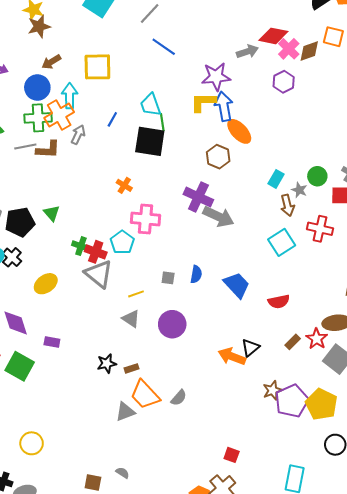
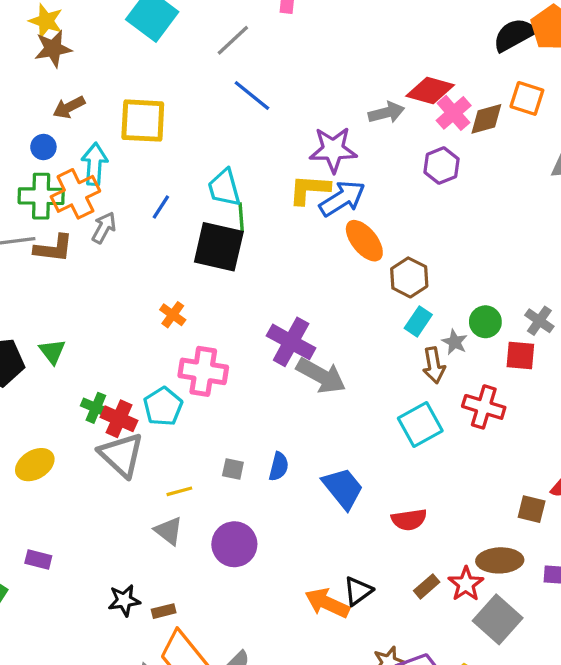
blue circle: (37, 88) -> (43, 147), size x0.6
blue arrow: (224, 106) -> (342, 199), turned 64
brown hexagon: (218, 157) -> (409, 277), moved

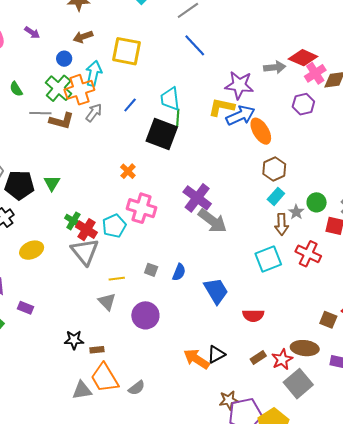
green cross: (41, 196) -> (59, 88), turned 32
orange ellipse: (364, 241) -> (261, 131), moved

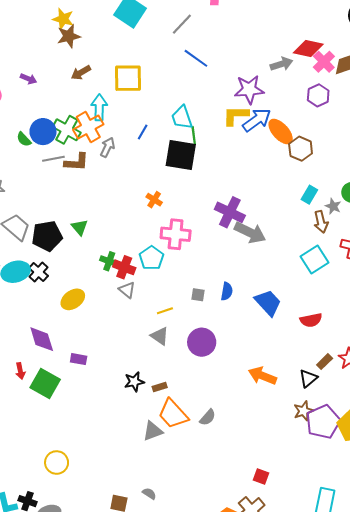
blue circle: (64, 59) -> (43, 132), moved, size x1.6
brown hexagon: (274, 169) -> (301, 149), moved
gray triangle: (85, 252) -> (127, 290), size x0.6
black triangle: (216, 354) -> (308, 378), moved

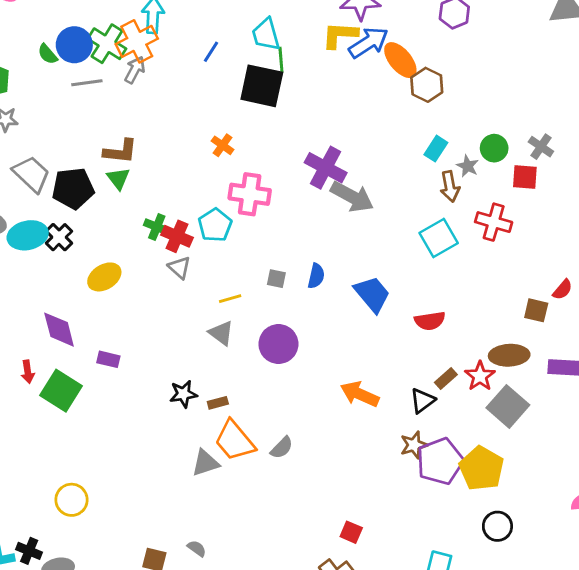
gray arrow: (107, 147) -> (135, 70), moved
brown L-shape: (76, 162) -> (120, 151), moved

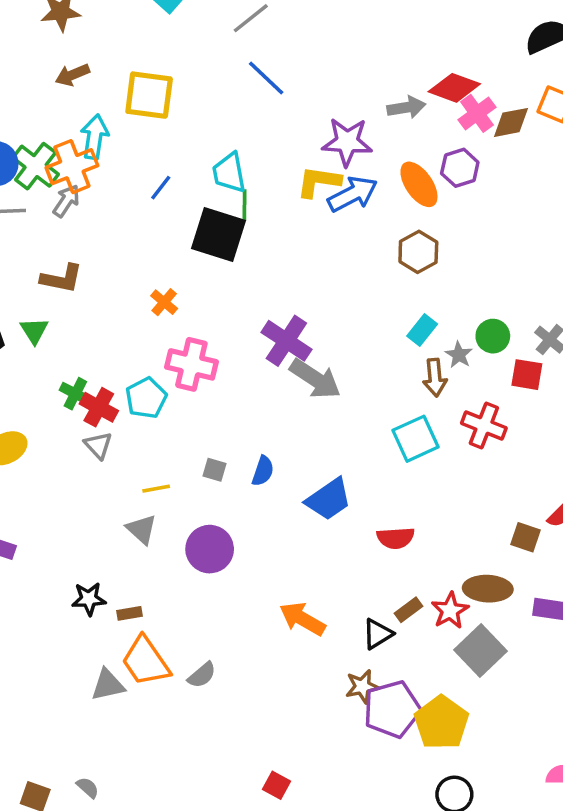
orange ellipse: (400, 60) -> (419, 184), moved
brown L-shape: (120, 151) -> (62, 279), moved
blue trapezoid: (372, 294) -> (329, 499), turned 90

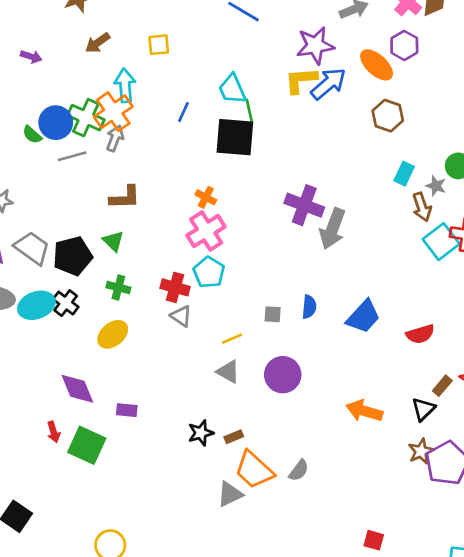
yellow square: (149, 95) -> (159, 45), size x0.6
pink cross: (191, 364) -> (206, 231), moved, turned -33
gray arrow: (315, 379) -> (332, 229), turned 90
green cross: (75, 394) -> (118, 287), moved
cyan square: (416, 439) -> (441, 242), moved

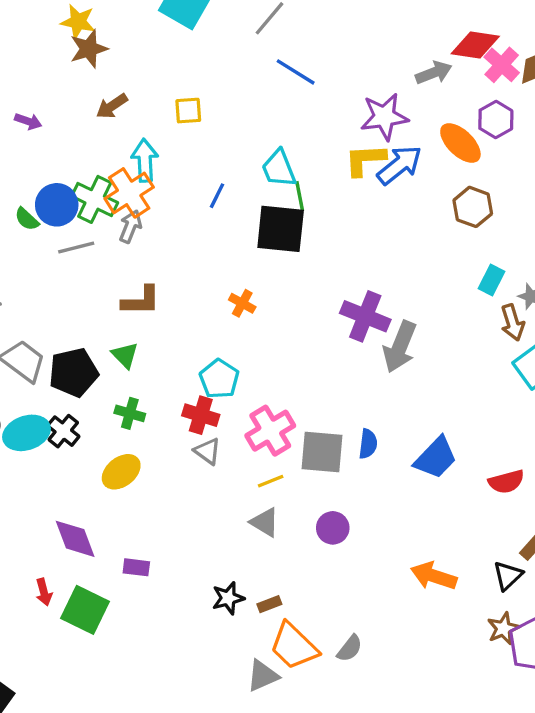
pink cross: (206, 231) -> (270, 431), moved
cyan pentagon: (209, 272) -> (219, 379), moved
gray square: (273, 314) -> (322, 452), size x2.0
purple circle: (283, 375) -> (333, 528), size x0.7

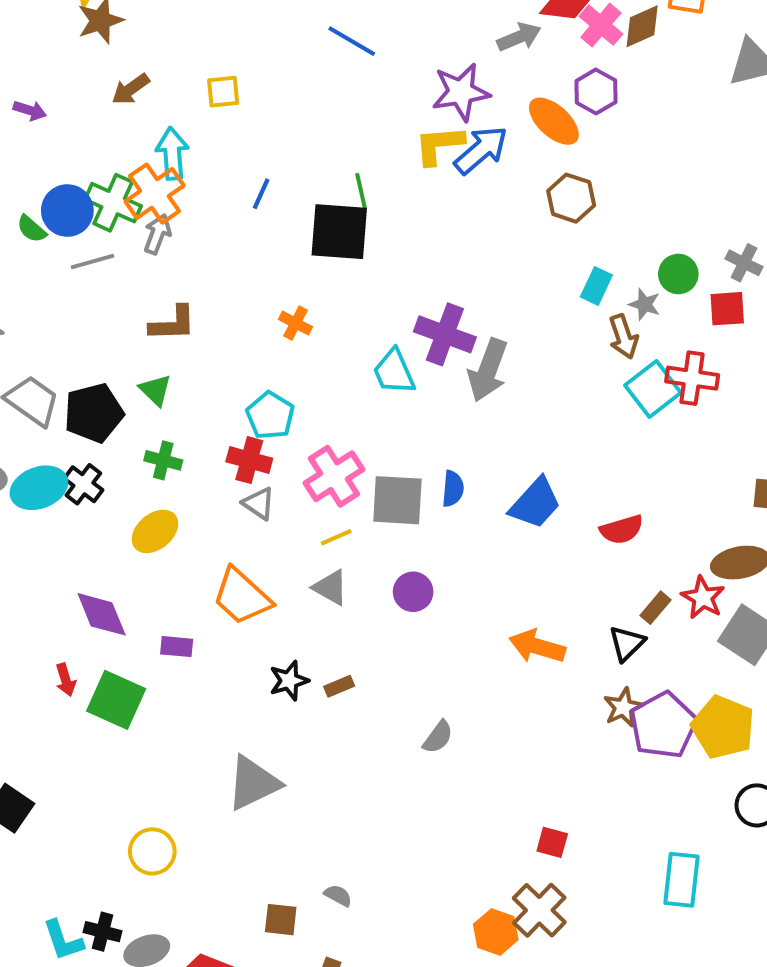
cyan trapezoid: (279, 169) -> (394, 372), moved
orange trapezoid: (294, 646) -> (242, 596), moved
gray triangle: (263, 676) -> (253, 783), moved, size x1.4

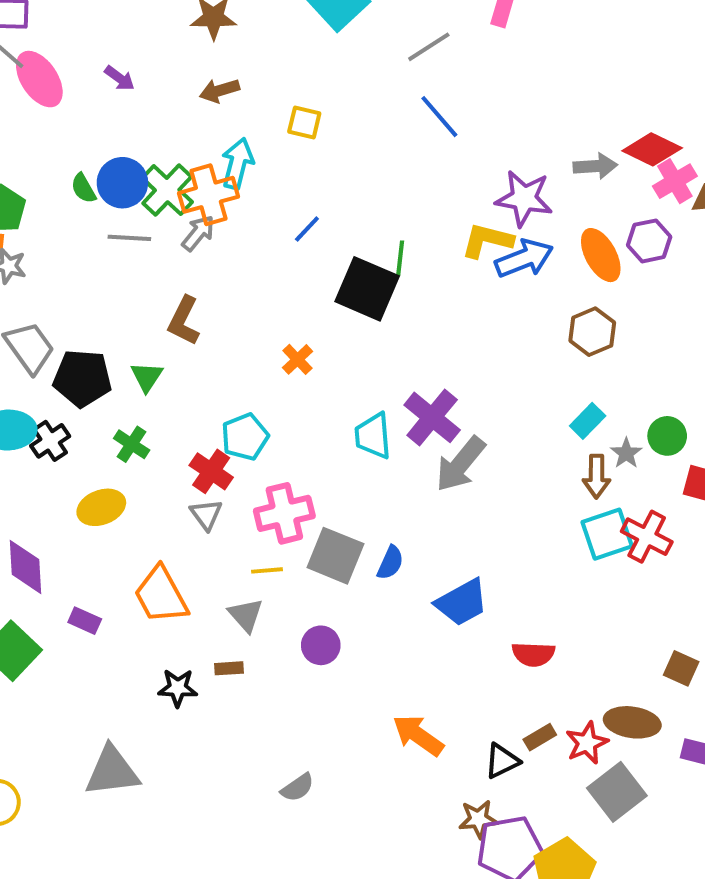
brown L-shape: (173, 324) -> (184, 321), turned 99
brown rectangle: (339, 686) -> (229, 668), moved

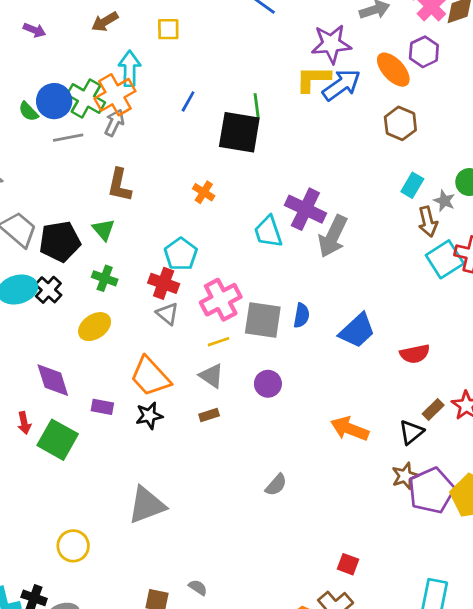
black star: (178, 688) -> (149, 416), moved

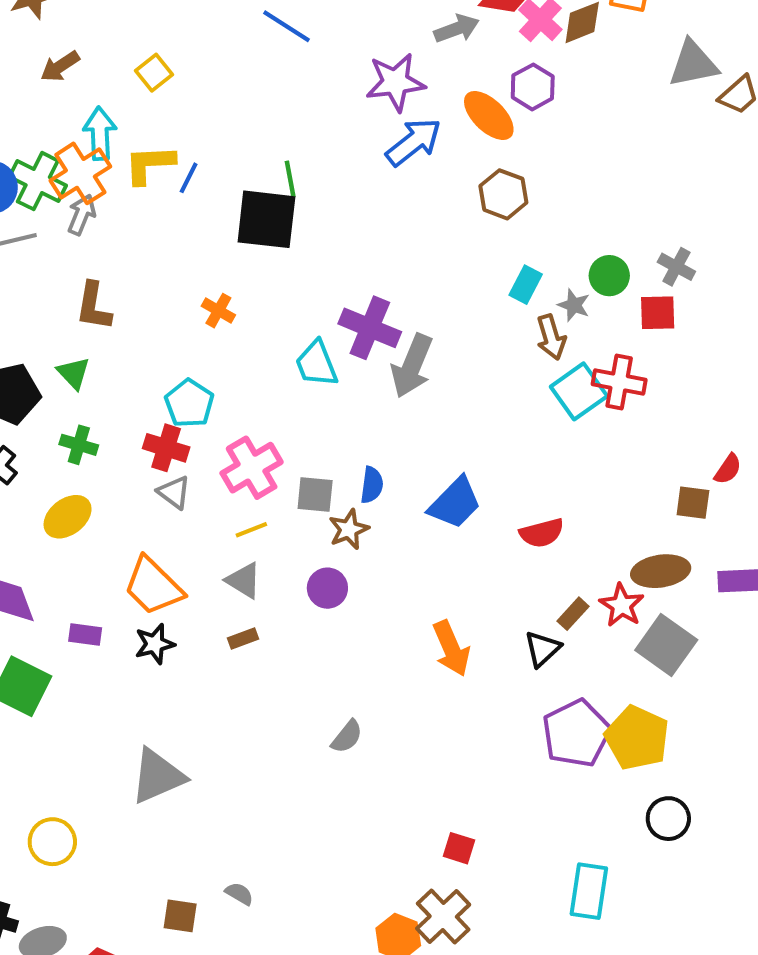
yellow square: (168, 29) -> (154, 73), turned -35
yellow L-shape: (313, 79) -> (149, 164), moved
gray square: (263, 320) -> (315, 494), size x0.7
orange arrow: (350, 429) -> (451, 648), turned -132
brown star: (405, 476) -> (349, 529), moved

